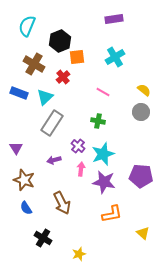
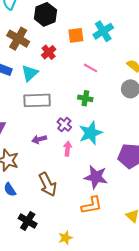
orange square: (77, 57) -> (76, 35), moved
gray rectangle: (52, 123) -> (37, 100), turned 55
purple star: (104, 182) -> (96, 177), moved
orange L-shape: (112, 214) -> (92, 205), moved

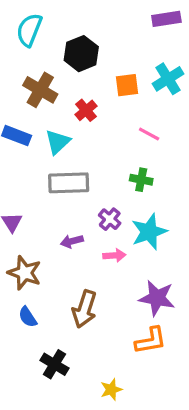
pink arrow: (67, 149) -> (114, 255), turned 80
brown arrow: (48, 184) -> (84, 309), turned 45

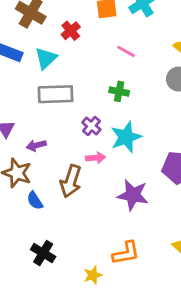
purple arrow: (72, 241) -> (36, 145), moved
brown arrow: (84, 309) -> (71, 181), moved
blue semicircle: (28, 317) -> (35, 201), moved
orange L-shape: (151, 341) -> (126, 253), moved

